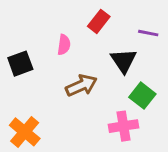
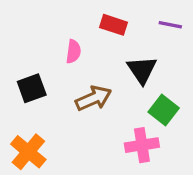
red rectangle: (99, 21) -> (114, 25), turned 70
purple line: (148, 33) -> (170, 25), moved
black square: (20, 64) -> (32, 88), moved

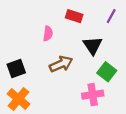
purple line: (170, 25) -> (111, 16), turned -72
black square: (32, 88) -> (16, 68), moved

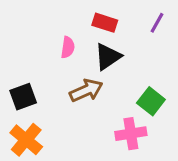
black triangle: (93, 46) -> (108, 57), moved, turned 30

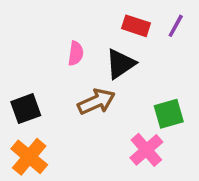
red rectangle: (105, 23) -> (136, 26), moved
green square: (151, 101) -> (169, 114), turned 36
pink cross: (131, 134) -> (146, 150), turned -32

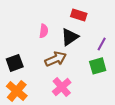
purple line: (176, 26) -> (102, 44), moved
pink cross: (146, 150) -> (62, 87), moved

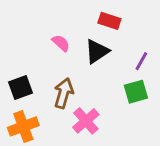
pink semicircle: (44, 31) -> (61, 43), turned -56
brown arrow: (56, 59) -> (64, 93), moved, turned -50
orange cross: (17, 91) -> (23, 126), turned 30

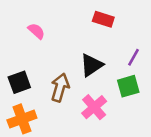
pink semicircle: (61, 43) -> (36, 31), moved
black triangle: (97, 51) -> (91, 65), moved
pink cross: (86, 121) -> (94, 107), moved

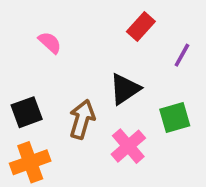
red rectangle: (103, 19) -> (141, 27), turned -66
purple line: (133, 57) -> (182, 55), moved

